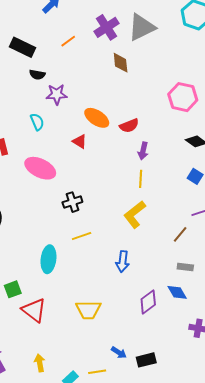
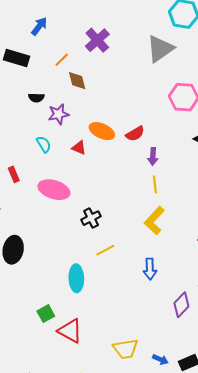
gray triangle: (142, 27) -> (160, 49), moved
black rectangle: (22, 47) -> (16, 58), moved
brown diamond: (121, 63) -> (77, 81), moved
red triangle: (80, 141) -> (79, 148), moved
yellow trapezoid: (88, 310) -> (126, 349), moved

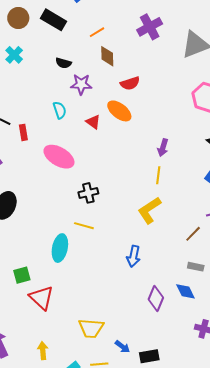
purple cross: (97, 40) -> (150, 27), moved
red semicircle: (135, 134) -> (130, 83), moved
yellow line: (105, 250) -> (84, 226), moved, turned 30
purple diamond: (181, 305) -> (156, 299), turned -35

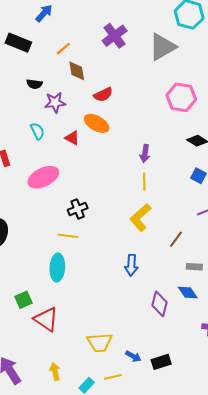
pink ellipse: (59, 157) -> (43, 177), turned -48
yellow line: (84, 226) -> (68, 236), moved
brown line: (193, 234) -> (176, 239), moved

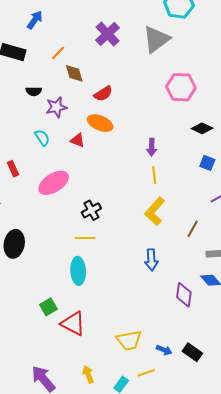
black rectangle: (161, 362) -> (192, 352), turned 60

